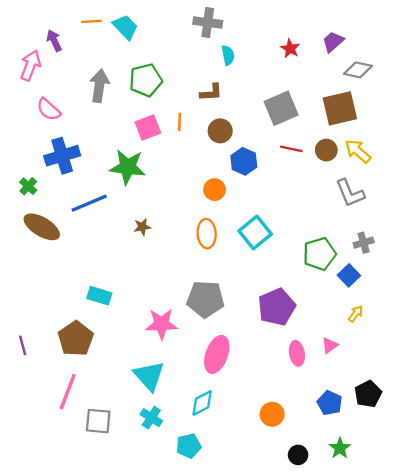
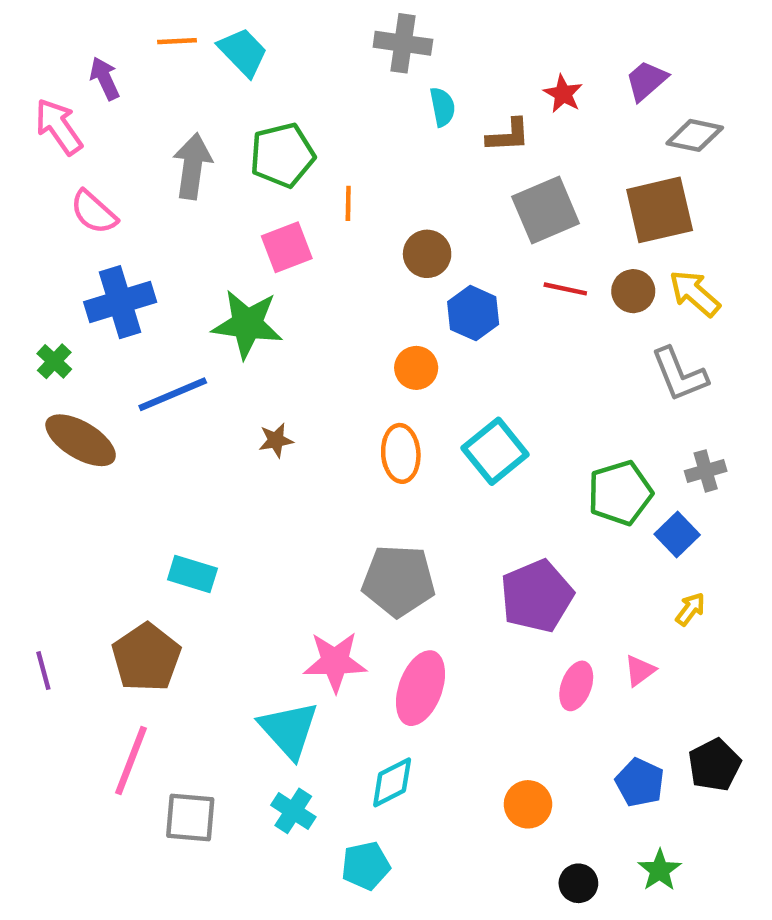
pink arrow: (30, 65) -> (59, 127), turned -56
brown L-shape: (211, 92) -> (508, 135), moved
orange line: (180, 122) -> (348, 203), moved
pink star: (161, 324) -> (335, 662), moved
pink ellipse: (297, 353) -> (576, 686), turned 30

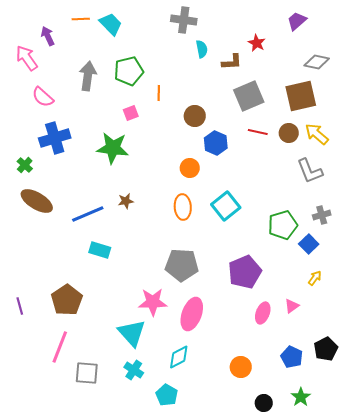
purple trapezoid: (646, 81) -> (297, 21), moved
pink square: (287, 247) -> (131, 113), size x0.7
blue line: (173, 394) -> (88, 214), moved
cyan rectangle: (192, 574) -> (100, 250), moved
cyan pentagon: (366, 866) -> (167, 395), turned -30

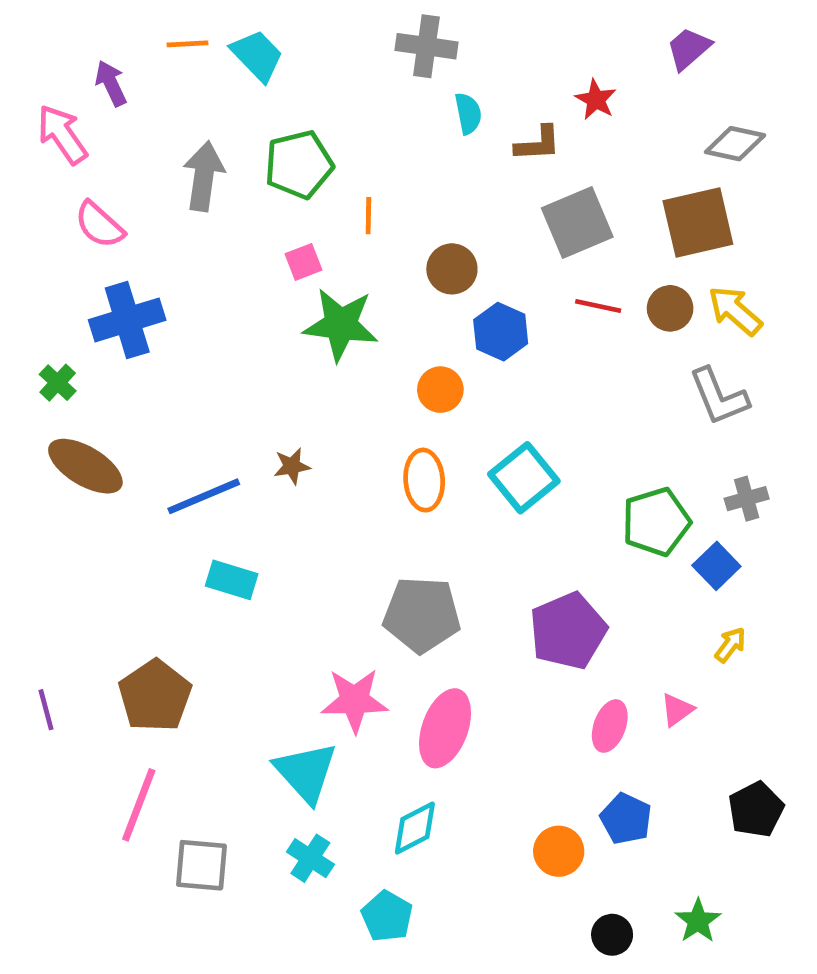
green star: (113, 148) -> (341, 325), moved
blue pentagon: (292, 357) -> (626, 819), moved

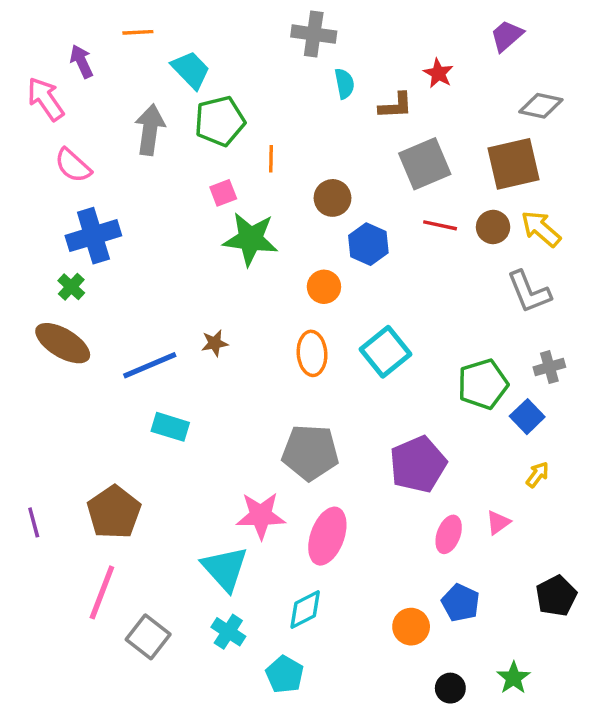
cyan trapezoid: (257, 55) -> (191, 70), moved
green cross: (58, 383) -> (71, 287), moved
gray square: (201, 865) -> (148, 637), turned 33

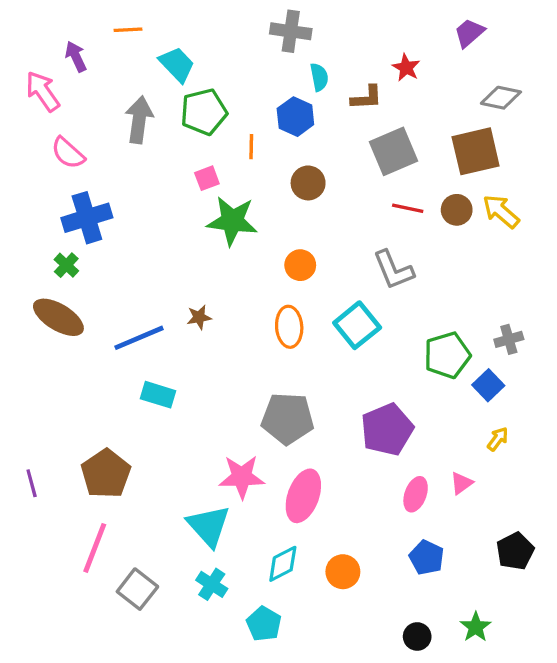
blue hexagon: (368, 244) -> (295, 117), moved
gray L-shape: (529, 292) -> (393, 270), moved
orange circle: (411, 627) -> (343, 572), moved

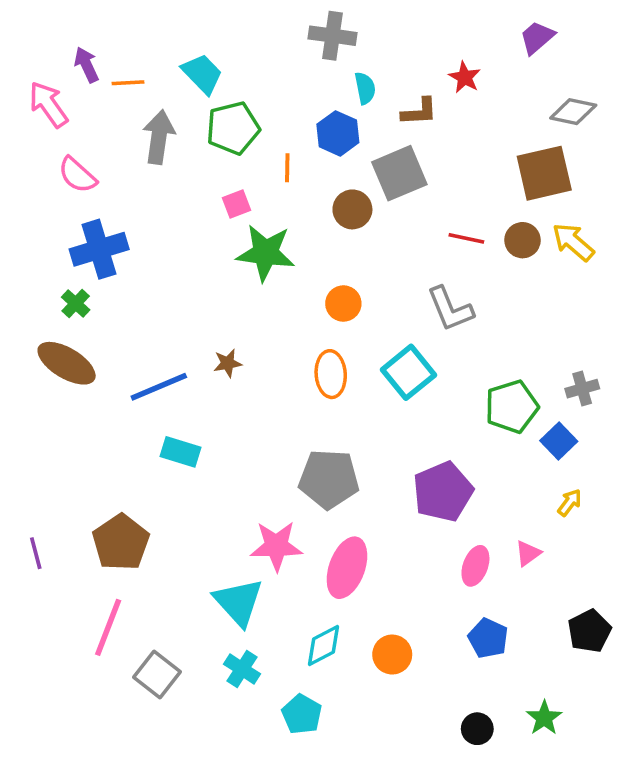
orange line: (128, 30) -> (128, 83), moved
gray square: (393, 151) -> (399, 173), moved

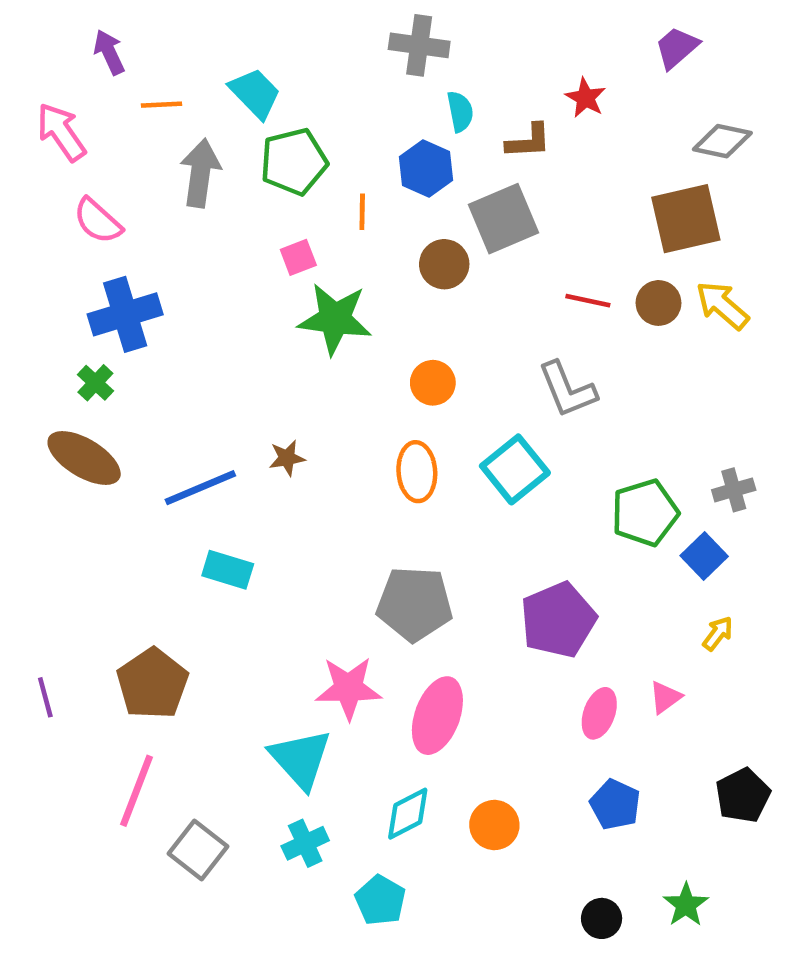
purple arrow: (86, 65) -> (109, 52), moved
cyan cross: (242, 669) -> (305, 843), turned 32

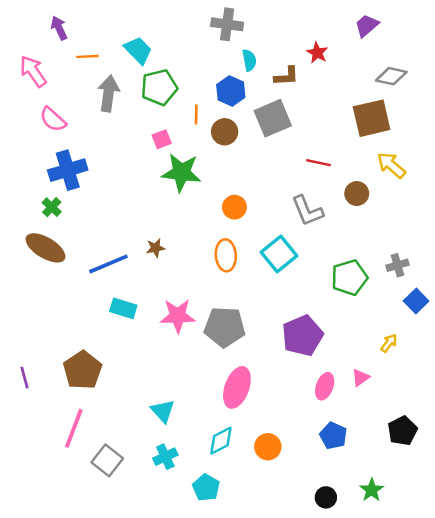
brown circle: (444, 264) -> (225, 132), moved
brown circle: (659, 303) -> (357, 194), moved
blue square: (704, 556) -> (416, 301), moved
pink star: (348, 688) -> (178, 316), moved
cyan triangle: (301, 759) -> (163, 411), size x0.7

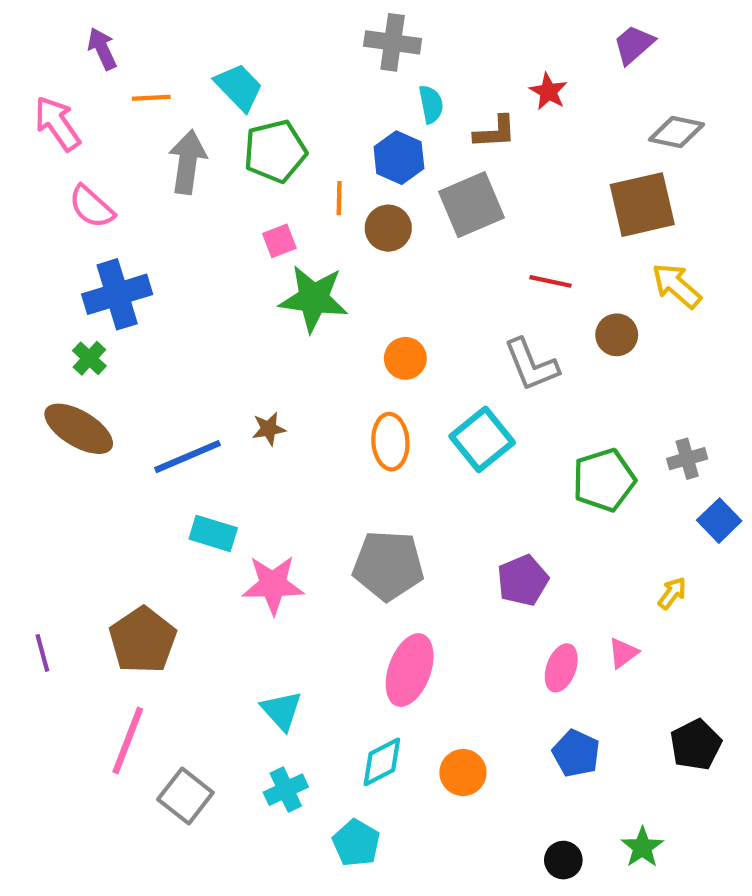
pink star: (178, 316) -> (273, 585), moved
purple pentagon: (302, 336) -> (523, 580), size x0.7

